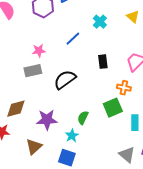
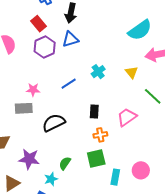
orange cross: (124, 88) -> (100, 135), moved, turned -32

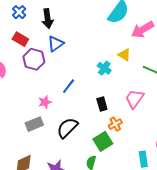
cyan cross: (98, 72) -> (104, 68), moved
pink star: (33, 90) -> (45, 102), moved
green square: (96, 159) -> (103, 141), moved

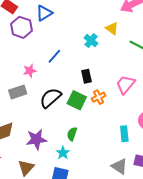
pink trapezoid: (134, 99) -> (125, 84), moved
green square: (103, 141) -> (77, 100), moved, turned -36

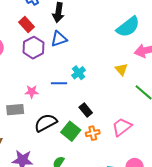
cyan cross: (91, 41) -> (79, 73), moved
blue line: (54, 56) -> (59, 83), turned 35
black rectangle: (86, 76) -> (86, 110), turned -40

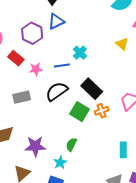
red rectangle: (26, 24) -> (16, 58), moved
pink star: (32, 92) -> (36, 69), moved
black rectangle: (86, 110) -> (92, 89), size x1.5
black semicircle: (46, 123) -> (57, 91), moved

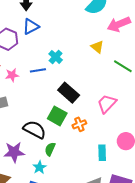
black semicircle: (57, 91) -> (35, 130), moved, turned 65
orange cross: (102, 111) -> (79, 124), moved

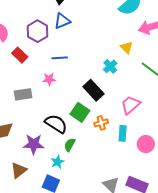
cyan cross: (56, 57) -> (110, 66), moved
blue line: (38, 70) -> (60, 58), moved
pink star: (12, 75) -> (49, 79), moved
cyan rectangle: (102, 153) -> (123, 133), moved

